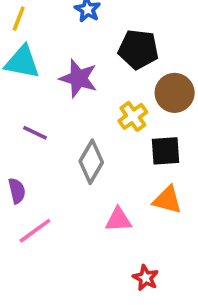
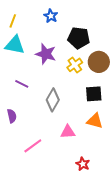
yellow cross: (133, 116) -> (75, 65), moved
pink line: (35, 231) -> (33, 146), moved

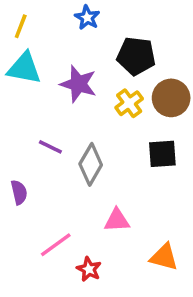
purple line: (22, 84) -> (50, 147), moved
orange triangle: (95, 121) -> (164, 257), moved
red star: (83, 164) -> (89, 269), moved

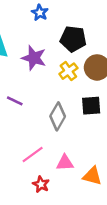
gray diamond: (91, 164) -> (58, 116), moved
pink triangle: (117, 220) -> (65, 163), moved
pink line: (56, 245) -> (33, 155), moved

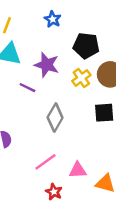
purple line: (15, 101) -> (27, 88), moved
gray diamond: (58, 116) -> (55, 117), moved

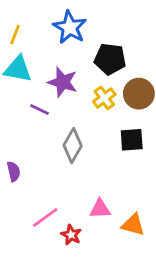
blue star: (53, 19) -> (70, 27), size x1.6
pink line: (45, 162) -> (45, 218), moved

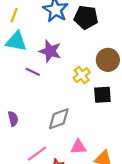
black pentagon: (110, 59) -> (86, 17), moved
yellow cross: (104, 98) -> (82, 75), moved
gray diamond: (73, 145) -> (59, 119), moved, turned 40

